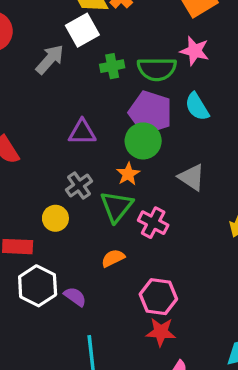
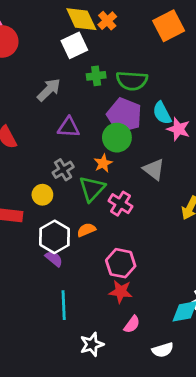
pink star: (195, 51) -> (178, 129), moved
gray arrow: (50, 59) -> (49, 90), moved
white hexagon: (38, 286) -> (55, 237), moved

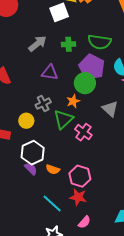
green cross: (96, 76) -> (69, 44), moved
orange semicircle: (86, 230) -> (53, 169), moved, turned -144
cyan line: (64, 305) -> (52, 203), moved, turned -50

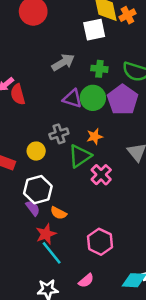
green circle: (85, 83) -> (93, 98), moved
pink hexagon: (80, 176) -> (100, 242), moved
red star: (78, 197) -> (46, 234), moved, turned 30

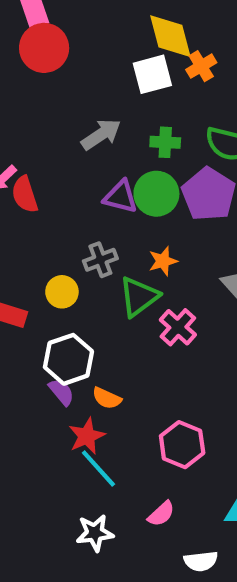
orange cross: (127, 15) -> (201, 66), moved

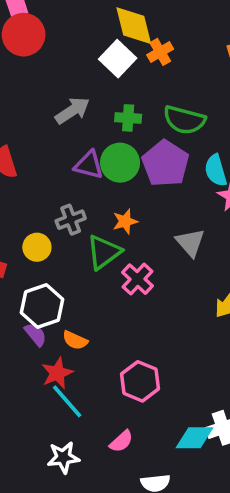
white square: (152, 74) -> (118, 59), turned -32

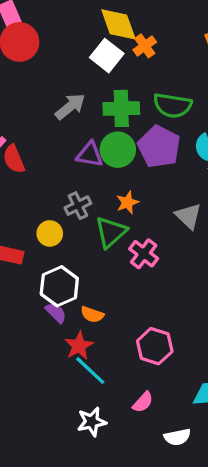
green cross: (128, 118) -> (121, 108), size x1.5

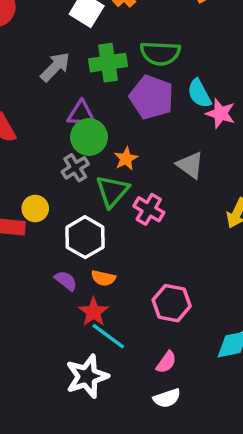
green circle: (118, 150) -> (89, 137), moved
yellow circle: (50, 233) -> (35, 208), moved
white hexagon: (59, 286) -> (85, 237), moved
white star: (92, 422) -> (87, 376), moved, size x1.4
white semicircle: (177, 437) -> (167, 398), moved

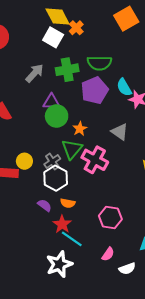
purple pentagon: (152, 97) -> (95, 90), turned 30
gray cross: (75, 168) -> (52, 162), moved
pink cross: (149, 209) -> (95, 160), size x1.4
white semicircle: (167, 398) -> (127, 269), moved

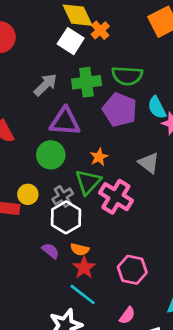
purple pentagon: (95, 90) -> (120, 110), turned -30
purple triangle: (51, 102) -> (65, 122), size x1.4
green circle: (57, 116) -> (51, 155), moved
red star: (62, 224) -> (84, 268), moved

